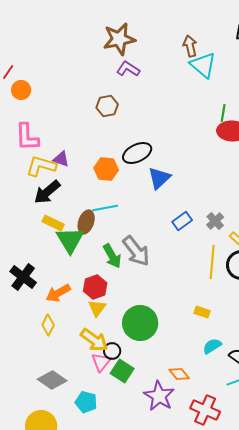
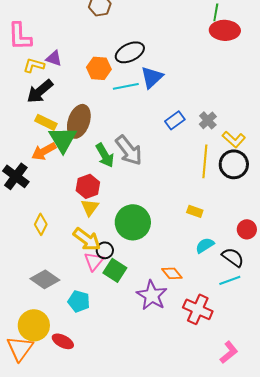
yellow L-shape: (41, 166) -> (34, 65), size x0.7
cyan line: (105, 208) -> (126, 86), moved
brown ellipse: (86, 222) -> (79, 121), size x1.4
orange arrow: (58, 293) -> (44, 151), moved

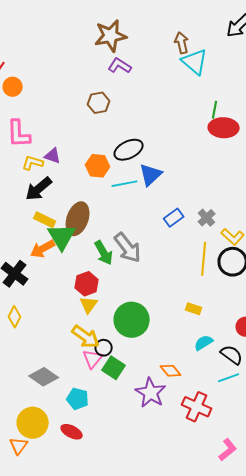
yellow diamond: (41, 224) -> (15, 317), moved
red ellipse: (63, 341) -> (72, 432), moved
orange triangle: (20, 348) -> (19, 446), size x0.7

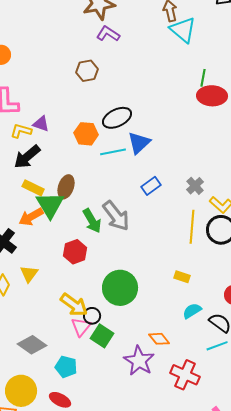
blue rectangle: (174, 218) -> (151, 186), moved
brown ellipse: (78, 219) -> (66, 187), size x0.7
yellow triangle: (89, 305) -> (29, 274), moved

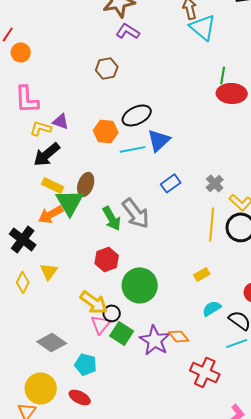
red hexagon: (75, 252) -> (107, 259), moved
yellow rectangle: (182, 277) -> (202, 274), turned -49
purple star: (139, 361) -> (155, 340), moved

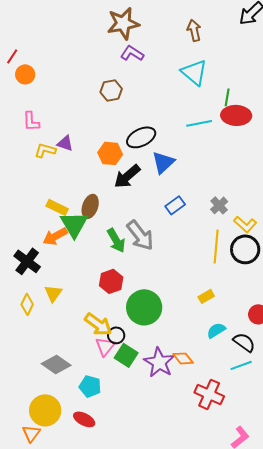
cyan triangle: (203, 27) -> (194, 72), moved
pink L-shape: (27, 99) -> (31, 121), size x0.7
cyan line: (133, 149) -> (199, 123), moved
black arrow: (47, 154) -> (127, 176), moved

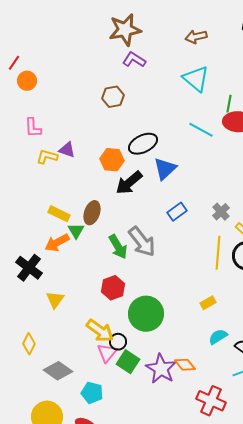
brown arrow: (194, 30) -> (196, 37), turned -90
cyan line: (199, 123) -> (201, 130), turned 40
green triangle: (74, 224) -> (76, 231), size x0.6
yellow diamond: (27, 304) -> (29, 344), moved

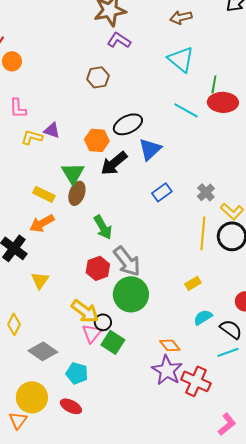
green triangle: (76, 231) -> (73, 173), moved, size x1.4
gray arrow: (142, 242) -> (127, 261), moved
purple star: (161, 369) -> (167, 370), moved

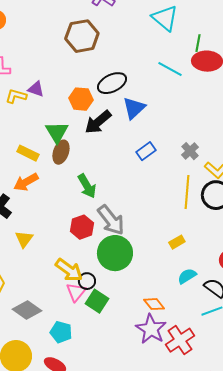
brown hexagon: (98, 77) -> (82, 36), size x1.5
red cross: (196, 381) -> (180, 340), turned 32

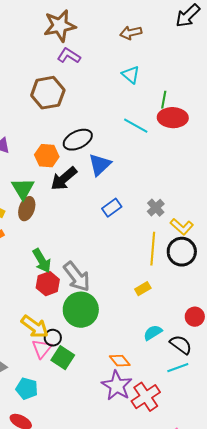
cyan triangle: (165, 18) -> (131, 75), size x0.7
green arrow: (87, 186) -> (42, 261), moved
yellow rectangle: (177, 242) -> (143, 289), moved

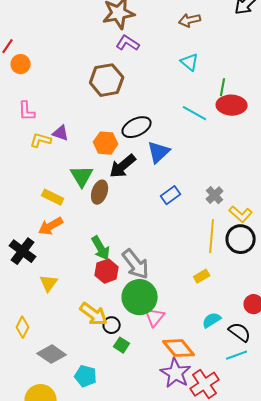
brown ellipse: (27, 209) -> (100, 192), moved
pink triangle: (42, 349) -> (155, 317), moved
green square: (63, 358) -> (122, 345), size x0.7
orange diamond: (120, 361) -> (179, 348), size x1.5

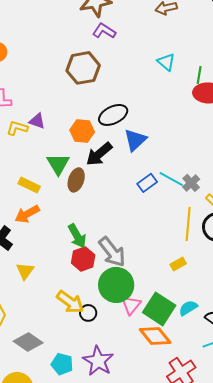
cyan triangle: (190, 62) -> (166, 62), moved
cyan line: (195, 113) -> (171, 179), moved
green square: (122, 345) -> (159, 309), moved, size x2.0
purple star: (176, 373) -> (98, 361), moved

